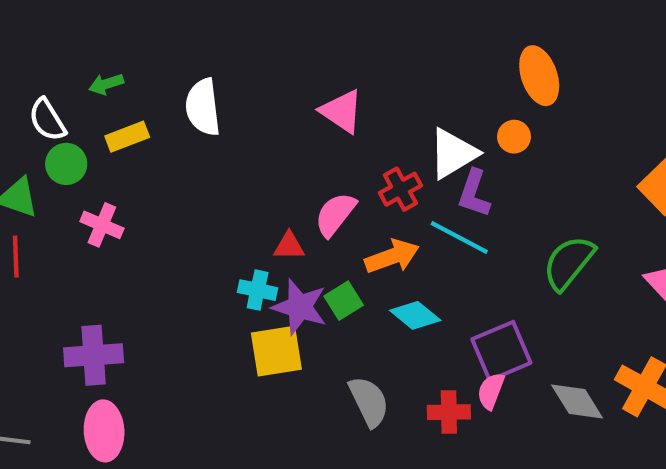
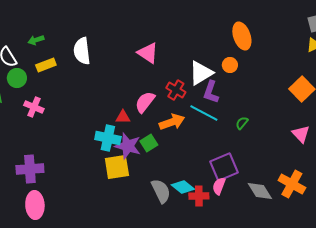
red cross: (400, 189) -> (176, 90), turned -30
green semicircle: (569, 263) -> (242, 123), moved, size x0.5
cyan cross: (258, 290) -> (108, 138), size x1.4
cyan diamond: (415, 315) -> (183, 187), moved

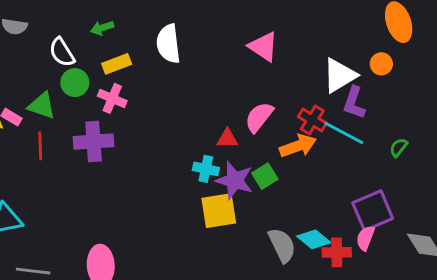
red cross: (176, 90) -> (312, 120), moved
pink cross: (34, 107) -> (112, 98), moved
cyan cross: (108, 138) -> (206, 169), size x0.7
purple cross: (30, 169) -> (94, 142), moved

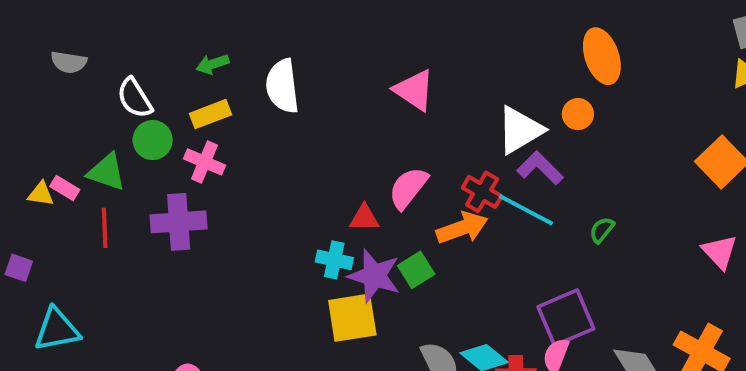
green arrow: (102, 28) -> (213, 64), moved
purple L-shape: (354, 103) -> (540, 168), turned 116

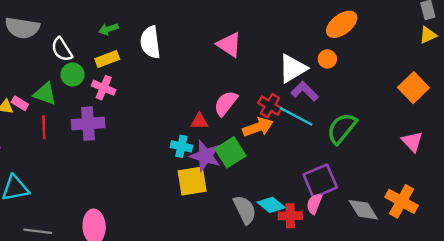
orange ellipse: (602, 56) -> (342, 24), turned 72
gray semicircle: (69, 62) -> (22, 28), size x1.6
green semicircle: (602, 230) -> (342, 128), size x2.0
green square: (416, 270) -> (230, 152), size x1.4

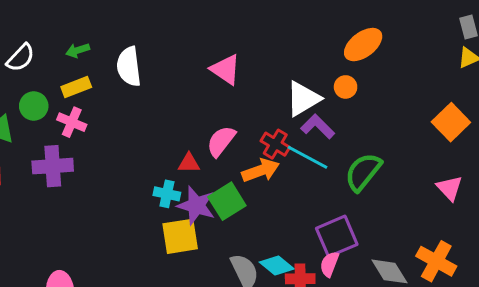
white semicircle: (62, 49) -> (21, 58), moved, turned -105

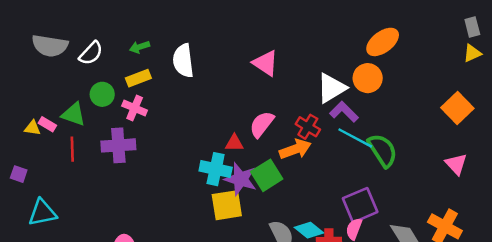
orange circle: (346, 87) -> (368, 78), size x1.5
cyan line: (307, 157) -> (355, 138), moved
green semicircle: (363, 172) -> (383, 150), turned 108
cyan cross: (167, 194) -> (216, 169), size x1.4

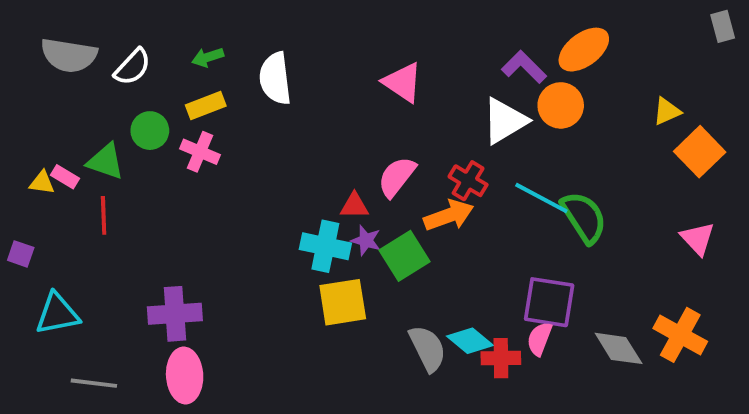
yellow triangle: (472, 53) -> (667, 111), moved
purple L-shape: (344, 112) -> (524, 67), moved
purple cross: (118, 145) -> (175, 314), moved
purple star: (241, 179) -> (366, 240), moved, size x0.6
purple square: (360, 205) -> (549, 302), turned 32

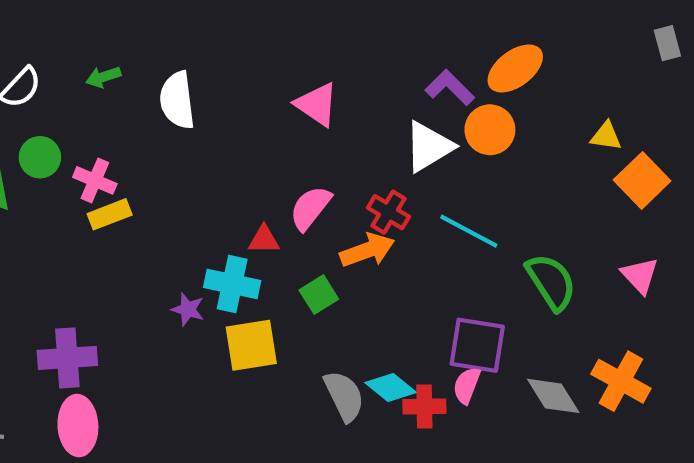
yellow rectangle: (206, 105) -> (110, 214), moved
yellow triangle: (667, 111) -> (606, 136), turned 32
green semicircle: (584, 217) -> (551, 282), moved
purple star: (366, 240) -> (188, 309), moved
green square: (404, 256) -> (319, 295), size x0.7

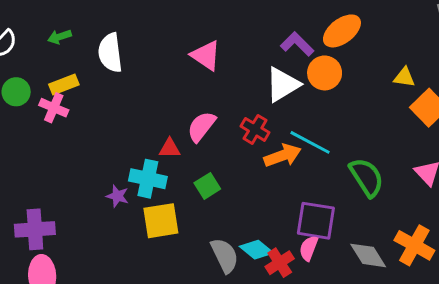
yellow rectangle: (110, 214) -> (64, 85), moved
orange arrow: (367, 250) -> (283, 155), moved
red cross: (424, 407) -> (280, 263), turned -32

